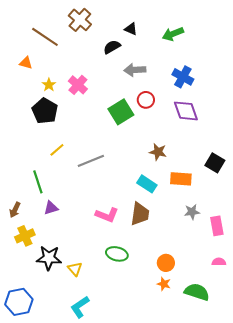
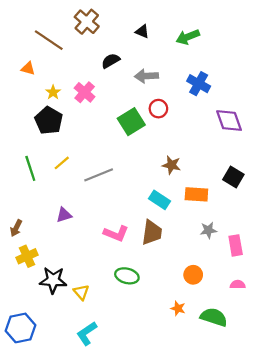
black semicircle: (112, 47) -> (111, 61), moved
purple diamond: (186, 111) -> (229, 121), moved
green line: (38, 182) -> (30, 168), moved
purple triangle: (51, 208) -> (64, 215), moved
orange circle: (166, 263) -> (193, 275), moved

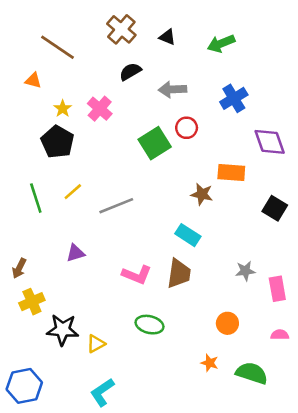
brown cross: (87, 22) -> (121, 29), moved
blue cross: (199, 84) -> (234, 98), turned 30
orange rectangle: (196, 194) -> (231, 172), moved
yellow triangle: (81, 292) -> (96, 344), turned 42

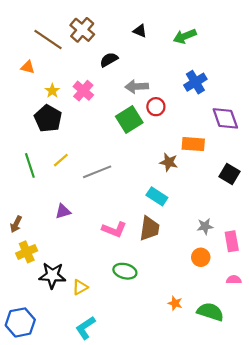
brown cross: (121, 29) -> (82, 30), moved
gray arrow: (172, 89) -> (137, 86), moved
orange circle: (227, 323) -> (201, 257), moved

